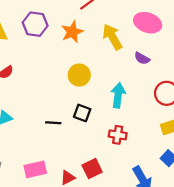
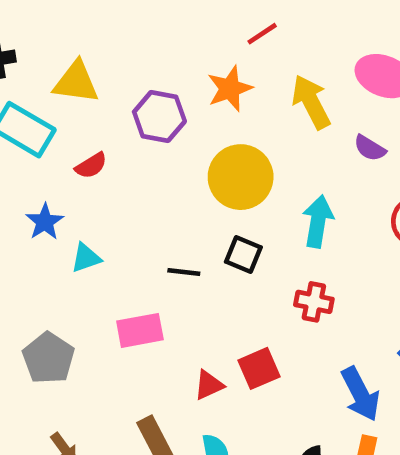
purple hexagon: (35, 24) -> (159, 117), moved
yellow circle: (79, 75) -> (241, 177), size x1.4
pink rectangle: (35, 169) -> (140, 330), moved

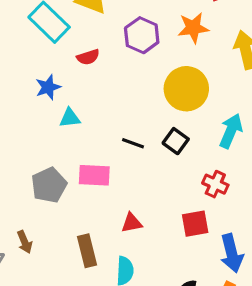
gray pentagon: (48, 358) -> (49, 185), moved
red square: (259, 368) -> (195, 224), moved

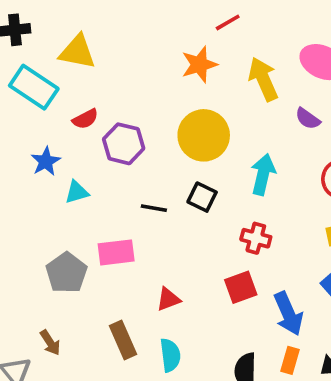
purple hexagon: (142, 35) -> (124, 144), moved

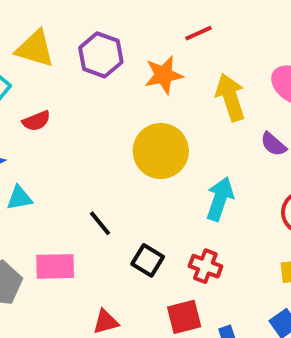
purple hexagon: (124, 144) -> (101, 55), moved
black square: (202, 197) -> (148, 260), moved
black line: (154, 208) -> (100, 223), turned 35

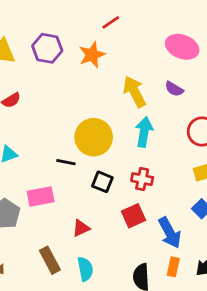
yellow arrow: (230, 97) -> (134, 92), moved
yellow circle: (161, 151) -> (94, 137), moved
black line: (100, 223) -> (66, 162), turned -30

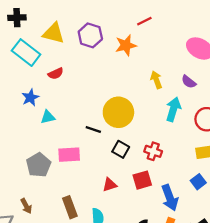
yellow arrow: (134, 92) -> (156, 80), size x0.7
cyan arrow: (144, 132) -> (173, 109), moved
red triangle: (81, 228) -> (110, 185), moved

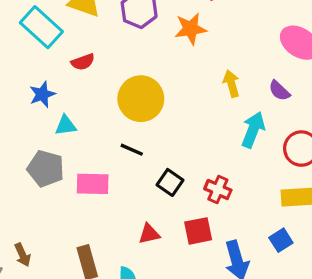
yellow circle: (118, 112) -> (141, 99), moved
gray pentagon: (39, 165) -> (46, 169), moved, turned -30

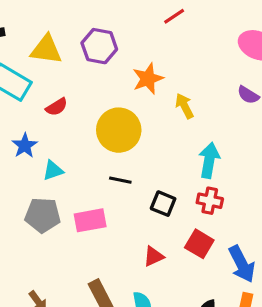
orange star: (191, 29) -> (148, 79), moved
yellow arrow: (231, 84) -> (184, 106), moved
cyan arrow: (253, 130) -> (209, 160), moved
red square: (198, 231) -> (199, 244), turned -36

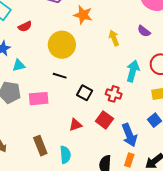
orange star: (148, 79) -> (83, 15), turned 30
yellow arrow: (184, 106) -> (114, 38), moved
cyan arrow: (209, 160) -> (133, 71), moved

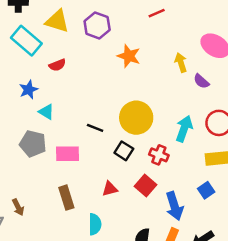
yellow arrow: (114, 38) -> (181, 63), moved
yellow circle: (62, 45) -> (136, 118), moved
cyan triangle: (19, 65) -> (46, 112), turned 40
brown rectangle: (40, 146) -> (66, 198), moved

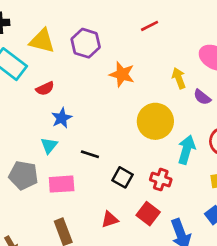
blue star: (29, 90) -> (62, 118), moved
cyan triangle: (46, 112) -> (49, 145), moved, turned 42
yellow circle: (136, 118) -> (155, 121), moved

